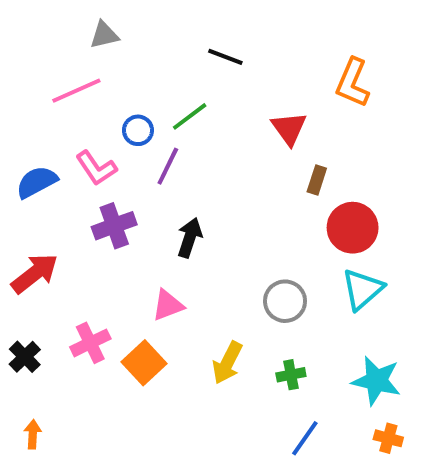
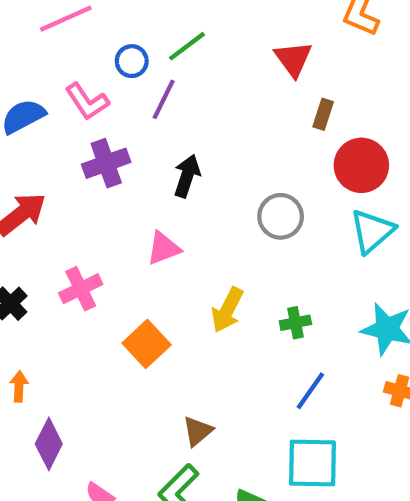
gray circle: (285, 301) -> (281, 216), moved
orange square: (144, 363) -> (147, 344), moved

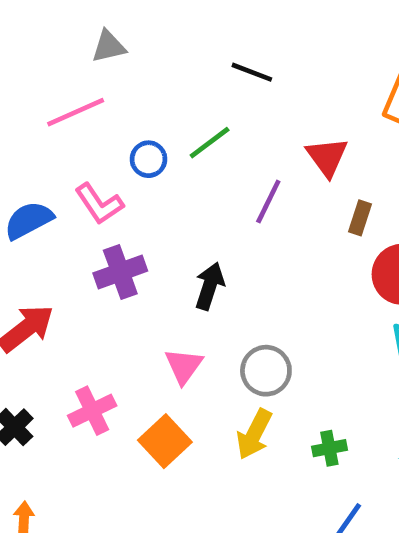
purple line: (164, 99) -> (268, 201), moved
gray circle: (281, 216) -> (266, 371), moved
pink triangle: (164, 248) -> (184, 366), turned -33
orange square: (147, 344) -> (165, 441), moved

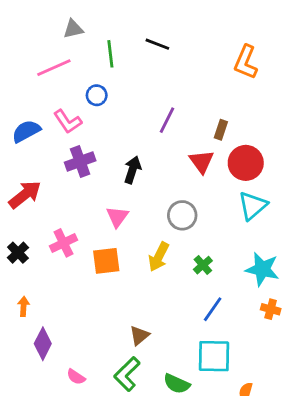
green line: (210, 143) -> (110, 54), moved, turned -60
red triangle: (327, 157) -> (202, 162), moved
gray circle: (266, 371) -> (182, 215), moved
orange square: (165, 441) -> (106, 261), turned 36
green cross: (329, 448) -> (203, 265), turned -30

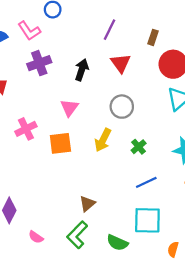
red triangle: (202, 162) -> (121, 63), moved
blue line: (213, 309) -> (146, 182), turned 30

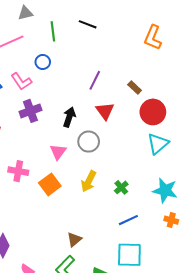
brown rectangle: (153, 37) -> (135, 87), turned -64
gray circle: (122, 107) -> (89, 142), moved
pink cross: (26, 129) -> (18, 171), turned 36
orange square: (60, 143) -> (50, 184), turned -30

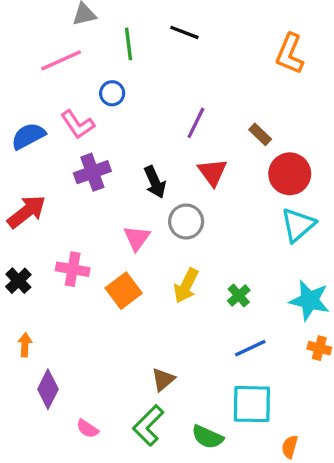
black arrow: (69, 117) -> (155, 182), turned 138

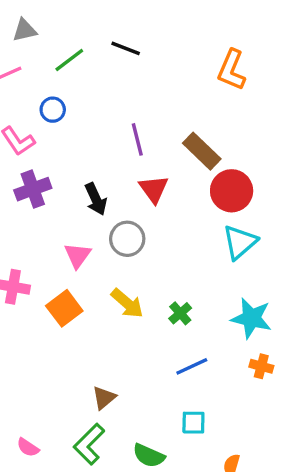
green line: (129, 44) -> (69, 60), turned 60
purple line: (196, 123) -> (137, 139), turned -40
brown rectangle: (260, 134) -> (202, 151), size x1.6
yellow arrow: (186, 286) -> (127, 303), turned -76
cyan square: (252, 404) -> (193, 423), size x0.6

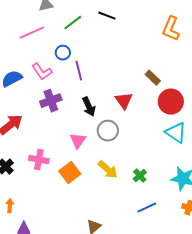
purple line: (137, 139) -> (79, 71), moved
brown rectangle: (202, 151) -> (153, 78), size x0.7
cyan triangle: (240, 242) -> (176, 133), turned -45

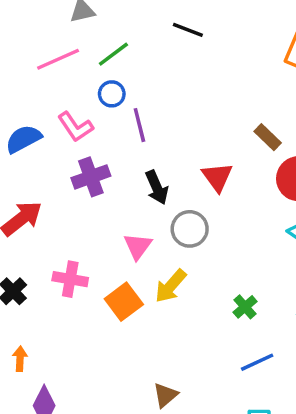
green line: (73, 23) -> (113, 54), moved
yellow arrow: (108, 170) -> (171, 286), moved, turned 90

